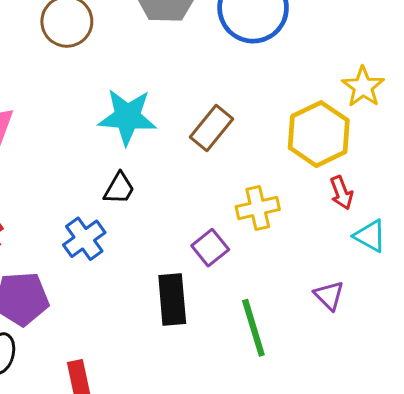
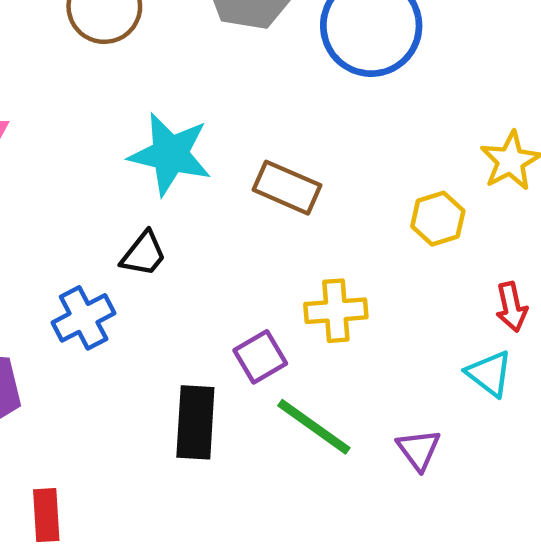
brown rectangle: (211, 128) -> (287, 188), turned 66
yellow hexagon: (319, 134) -> (438, 219), size x0.6
red arrow: (341, 193) -> (511, 307), moved
green line: (253, 328) -> (314, 427), moved, turned -46

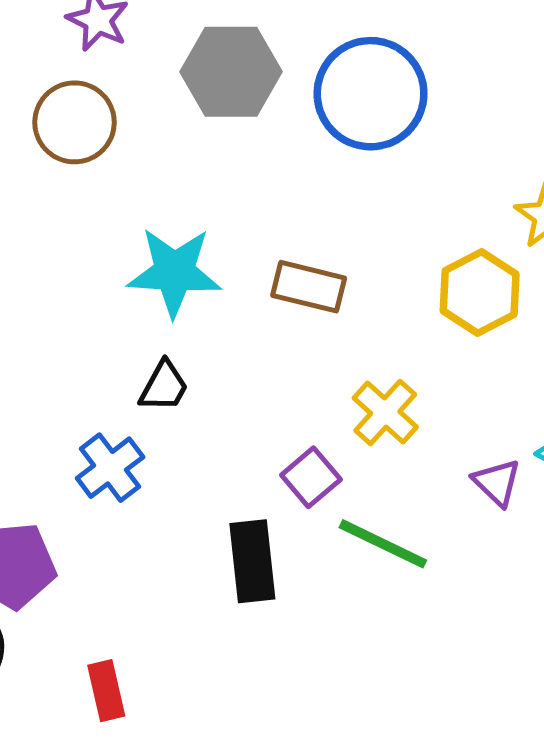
yellow hexagon: (438, 219) -> (480, 292), size x1.4
yellow cross: (336, 311) -> (385, 412), turned -34
purple triangle: (419, 450) -> (497, 482), moved

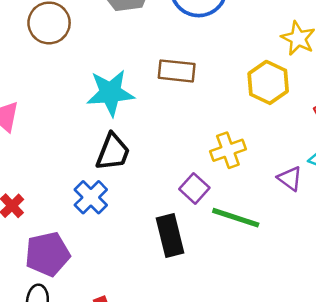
brown rectangle: (309, 287) -> (177, 71), moved
black trapezoid: (164, 386) -> (113, 152), size x1.4
yellow cross: (385, 412) -> (228, 150), turned 36

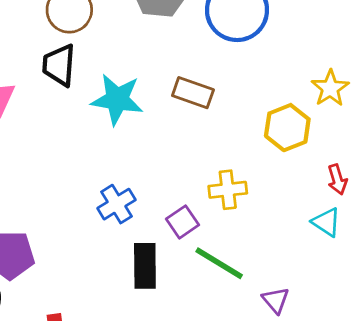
black trapezoid: (113, 152) -> (59, 65), moved, turned 150
purple triangle: (290, 178) -> (276, 300), moved
blue cross: (91, 197) -> (116, 204), moved

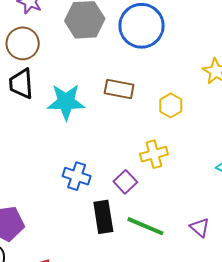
yellow hexagon: (287, 128) -> (171, 105), moved, size x0.7
blue cross: (116, 204) -> (77, 176), turned -32
green line: (219, 263) -> (145, 226), moved

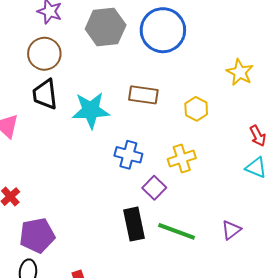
blue cross: (77, 176) -> (128, 155), moved
purple triangle: (200, 227) -> (231, 230), turned 45

